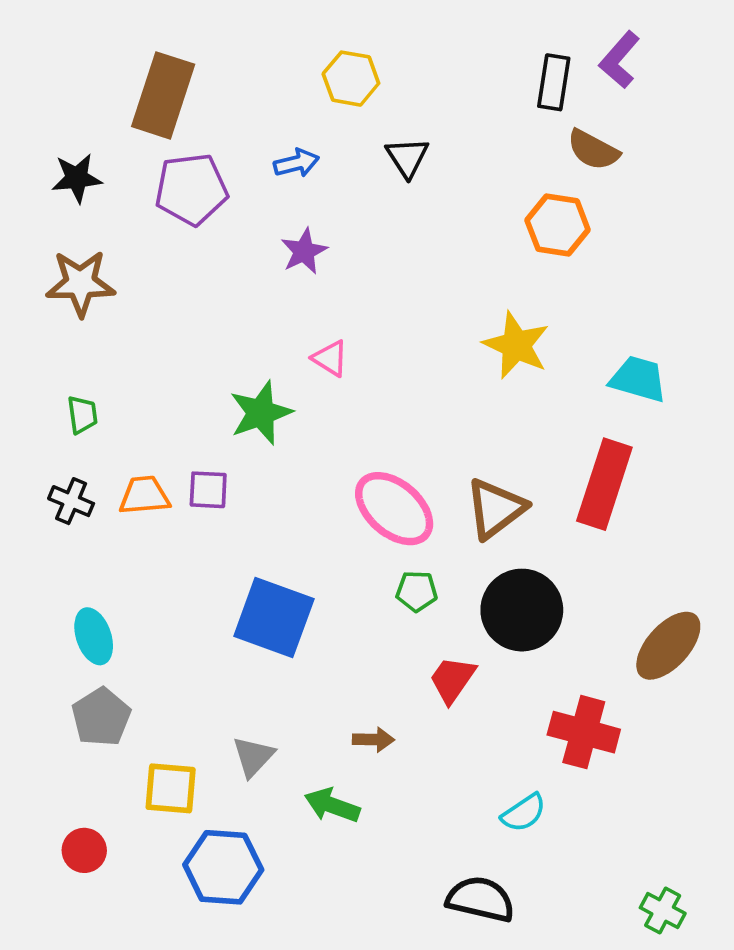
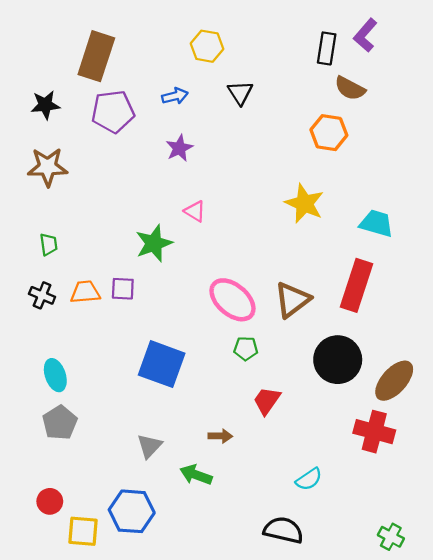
black circle: (522, 610) -> (338, 360), moved
red cross: (584, 732) -> (374, 432), moved
yellow square: (171, 788) -> (83, 531), moved

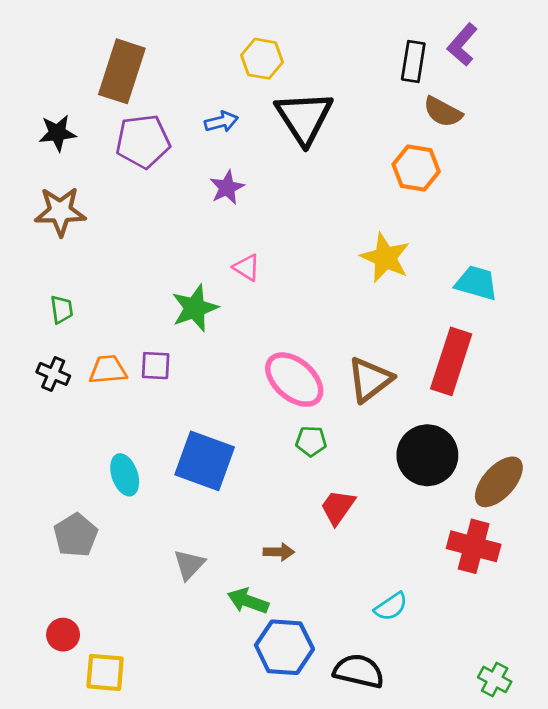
black triangle: (240, 93) -> (304, 118), size x1.8
cyan ellipse: (55, 375) -> (125, 475), moved
blue hexagon: (132, 511) -> (284, 647), moved

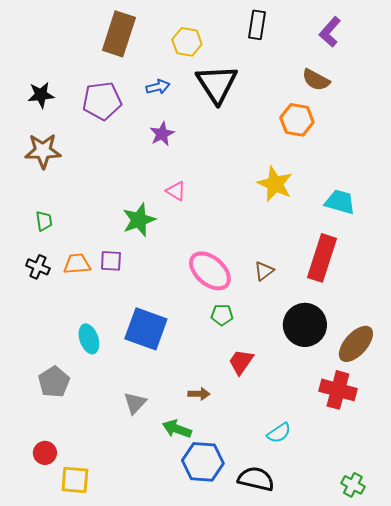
black rectangle: (413, 61) -> (257, 25), moved
brown rectangle: (122, 71) -> (119, 34), moved
brown triangle: (370, 380) -> (264, 271), size x0.6

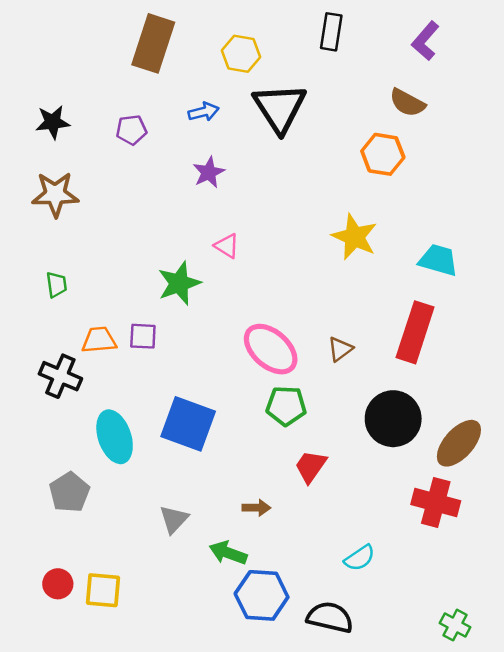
purple pentagon: (102, 101) -> (131, 130), size x0.6
black cross: (38, 267) -> (60, 376), moved, size x1.4
green pentagon: (222, 315) -> (286, 406), size x1.4
cyan ellipse: (89, 339) -> (115, 437), size x1.4
yellow square: (75, 480) -> (103, 590), moved

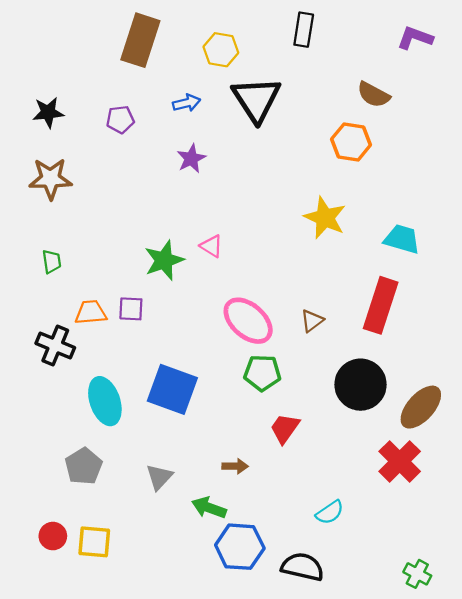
purple L-shape: (425, 41) -> (415, 38), moved, turned 69
pink triangle: (227, 246) -> (211, 246), moved
gray pentagon: (69, 492) -> (84, 466), moved
red cross: (436, 503) -> (400, 461), turned 30

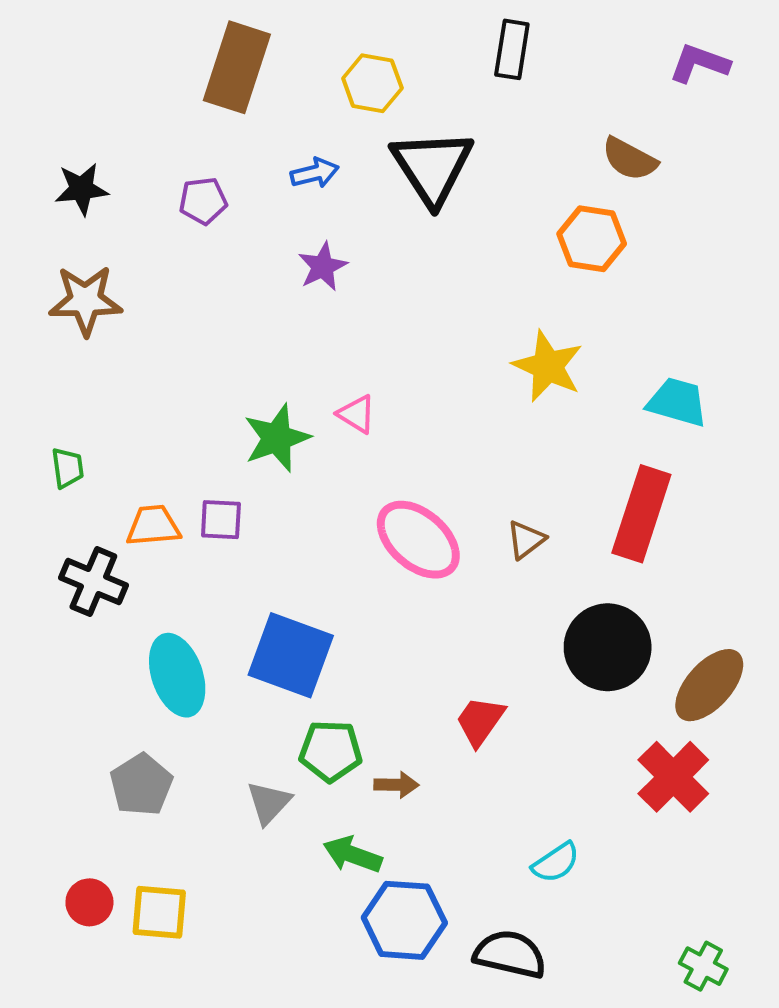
green trapezoid: (52, 262) -> (68, 468), moved
green pentagon: (262, 373) -> (331, 751), moved

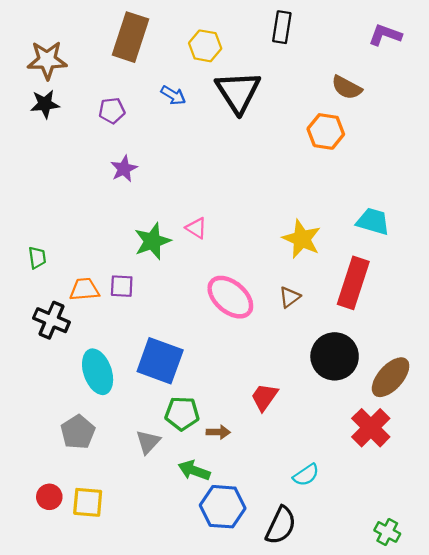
blue arrow: (315, 173) -> (173, 95), turned 45
purple star: (323, 267) -> (124, 169), moved
brown star: (85, 301) -> (47, 60), moved
yellow star: (548, 366) -> (302, 239), moved
black semicircle: (510, 954) -> (281, 525), turned 102

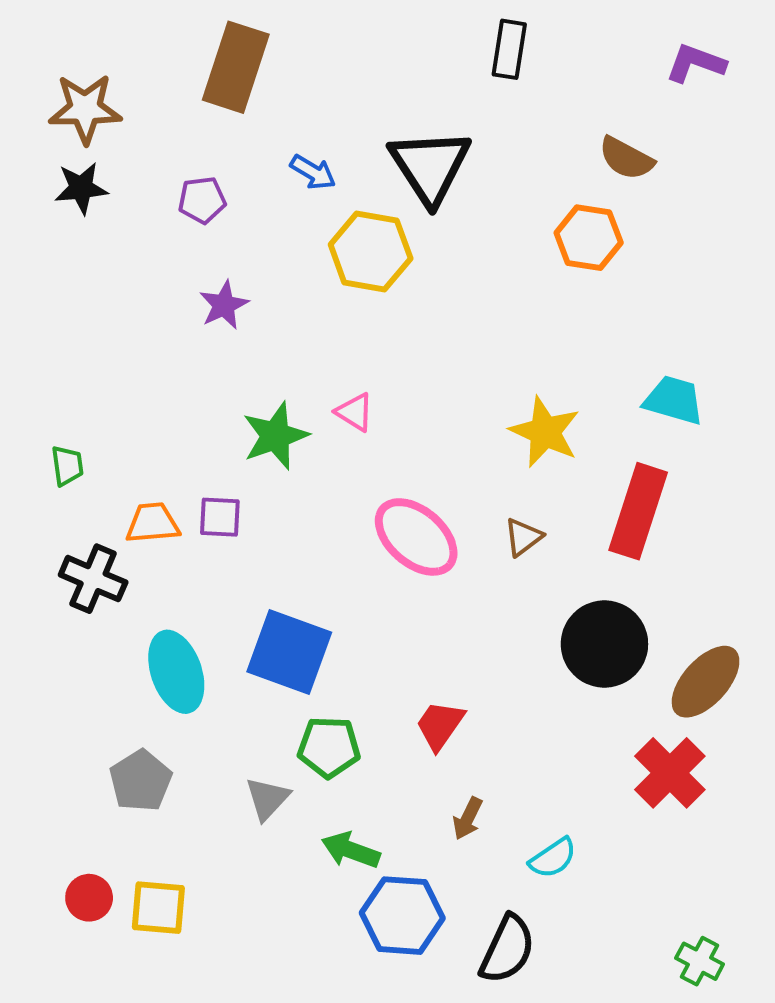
yellow hexagon: (205, 46) -> (371, 252), moved, size x1.4
red trapezoid: (264, 397) -> (440, 725), moved
brown arrow: (218, 432) -> (468, 818), moved, turned 115

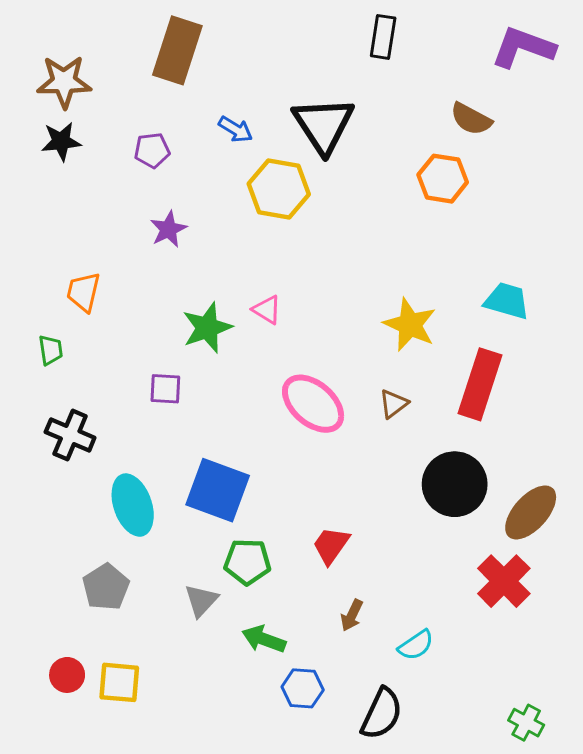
purple L-shape: (696, 63) -> (523, 47), size x1.4
orange trapezoid: (152, 523) -> (83, 292), moved, turned -72
blue hexagon: (402, 916) -> (303, 688), size x0.7

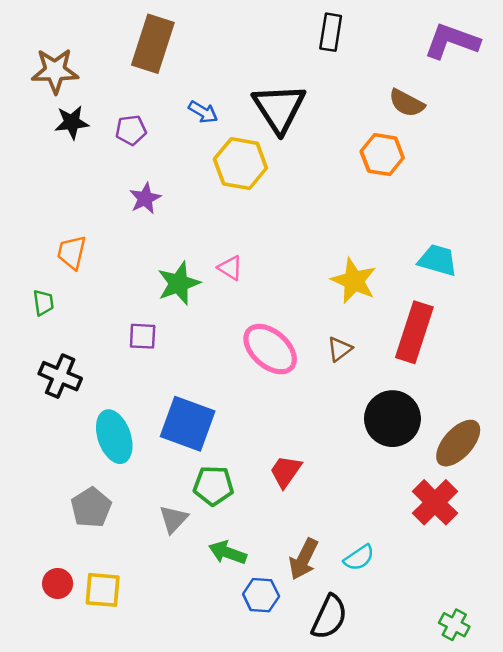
black star: (61, 141) -> (72, 122), moved
brown arrow: (352, 615) -> (304, 559), moved, size x1.5

